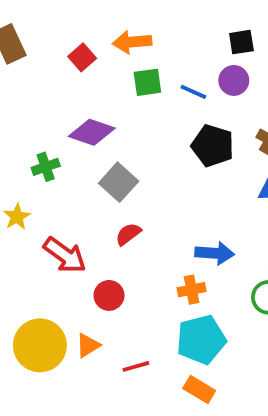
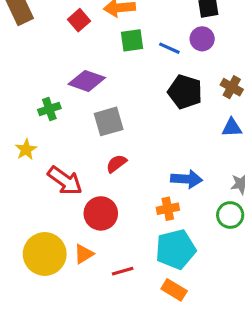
gray square: (119, 182) -> (109, 121), turned 32
red circle: (109, 295) -> (101, 213), size x1.4

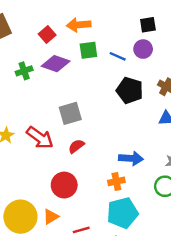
purple diamond: (87, 81) -> (56, 64), moved
green cross: (49, 109) -> (24, 71), moved
red arrow: (65, 181) -> (40, 138), moved

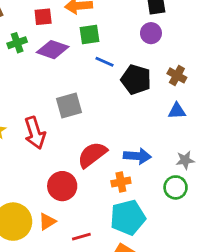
red square: (47, 34) -> (43, 17), turned 35
blue line: (118, 56) -> (105, 62), moved
green cross: (24, 71) -> (17, 43), moved
red arrow: (40, 138) -> (35, 133), turned 36
red semicircle: (76, 146) -> (92, 155), moved, size x1.6

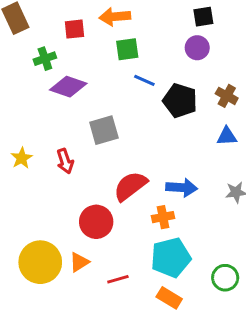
purple diamond: (53, 50) -> (68, 87), moved
red arrow: (35, 133) -> (65, 161), size x0.7
green circle: (176, 187) -> (225, 278), moved

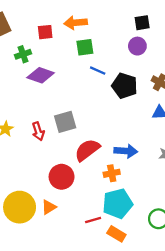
gray square: (104, 130) -> (65, 122), moved
red line: (118, 279) -> (93, 220), moved

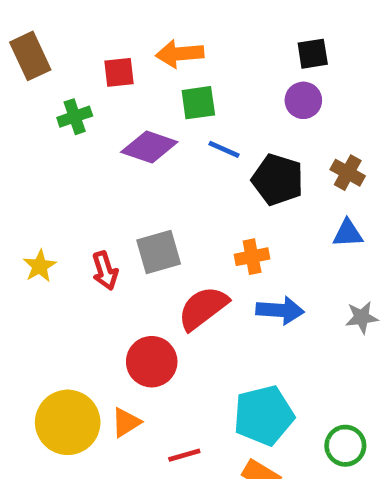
purple diamond: (41, 75) -> (149, 147), moved
orange cross: (112, 173) -> (252, 257), moved
red line: (93, 220) -> (184, 455), moved

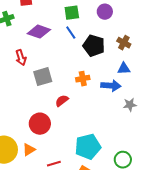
green square: (198, 103) -> (72, 13), moved
blue line: (224, 149) -> (71, 33), turned 32
red arrow: (105, 271) -> (21, 58), moved
red semicircle: (203, 308) -> (62, 101), size x0.6
blue arrow: (280, 310) -> (111, 86), moved

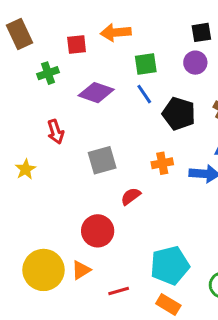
red arrow: (21, 58) -> (56, 132), moved

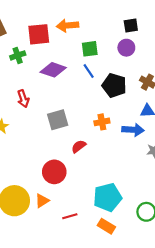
red square: (77, 45) -> (39, 34), size x1.5

